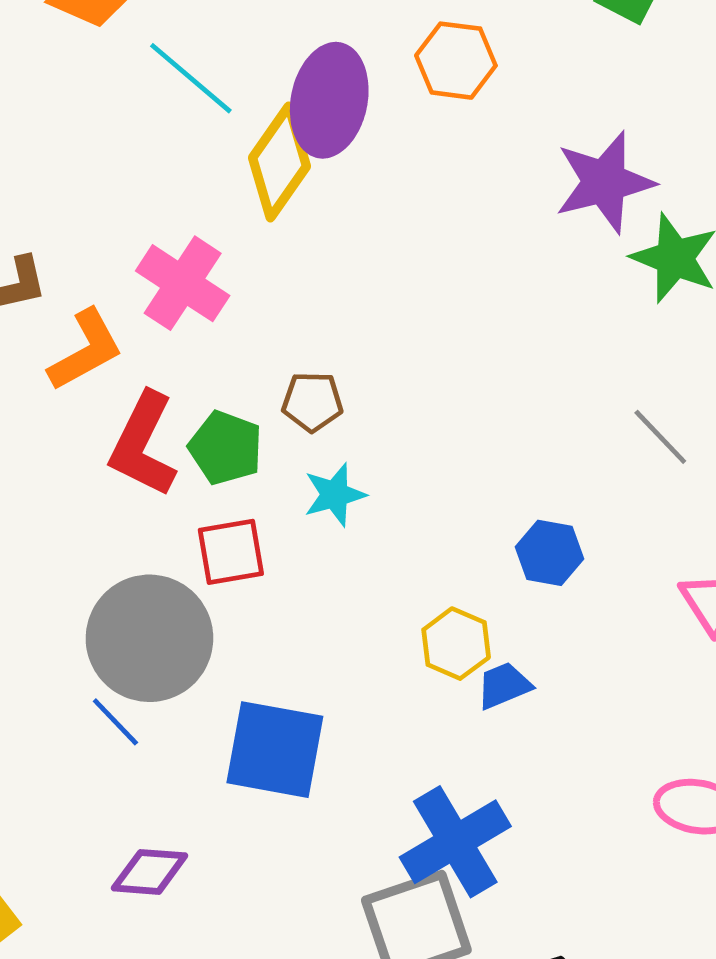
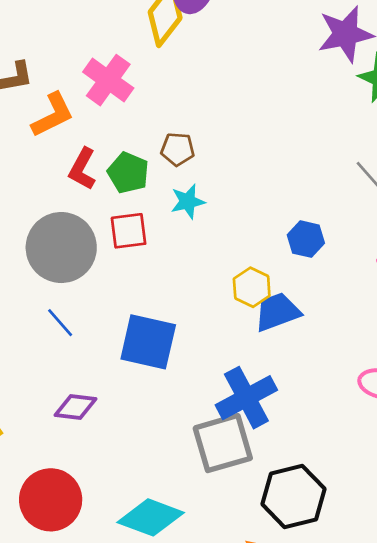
red L-shape: (143, 444) -> (82, 169), size x0.7
gray circle: (149, 638) -> (61, 248), moved
blue trapezoid: (504, 686) -> (277, 312), size x1.5

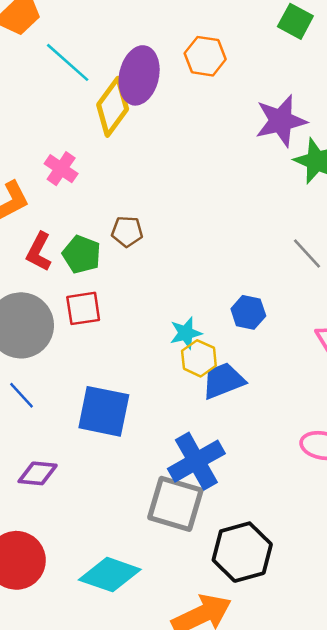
pink cross: (108, 80) -> (61, 169), size x0.7
cyan star: (188, 201) -> (186, 333), moved
gray square: (223, 443) -> (175, 504), turned 34

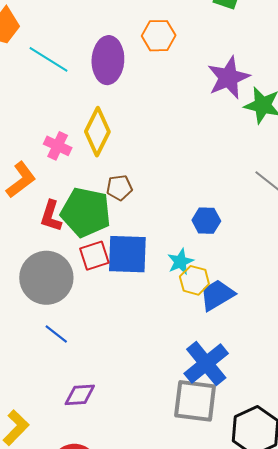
yellow diamond: (113, 107) -> (97, 132), moved
green pentagon: (82, 254) -> (86, 212), size x1.6
blue hexagon: (248, 312) -> (206, 221), moved
blue square: (104, 411) -> (127, 254), moved

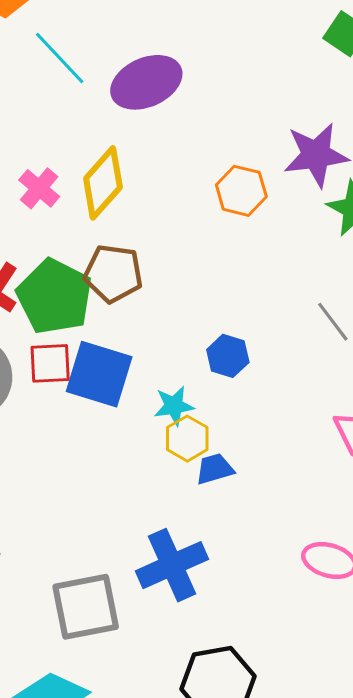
orange hexagon: (159, 36) -> (241, 191), moved
purple ellipse: (108, 60) -> (146, 82), turned 48
brown pentagon: (119, 188) -> (113, 274), size x1.5
blue trapezoid: (217, 295) -> (215, 469), size x0.7
gray square: (195, 401) -> (86, 607), moved, turned -33

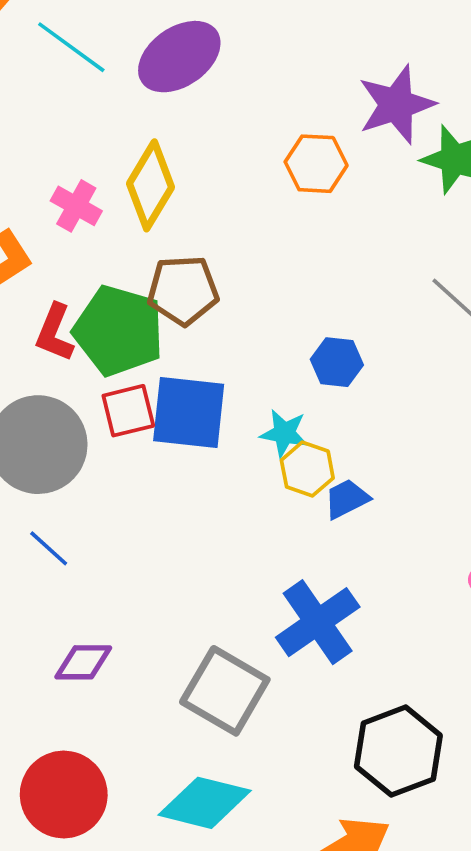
cyan star: (174, 406) -> (284, 433), turned 30
gray square: (86, 607) -> (225, 691), turned -38

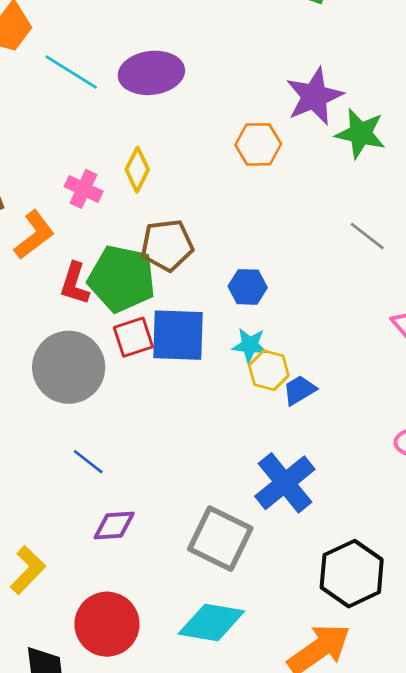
purple ellipse: (179, 57) -> (151, 73), turned 32
yellow diamond: (150, 185) -> (137, 170), size x0.7
blue hexagon: (337, 362) -> (248, 287), moved
blue line: (49, 548) -> (88, 462), moved

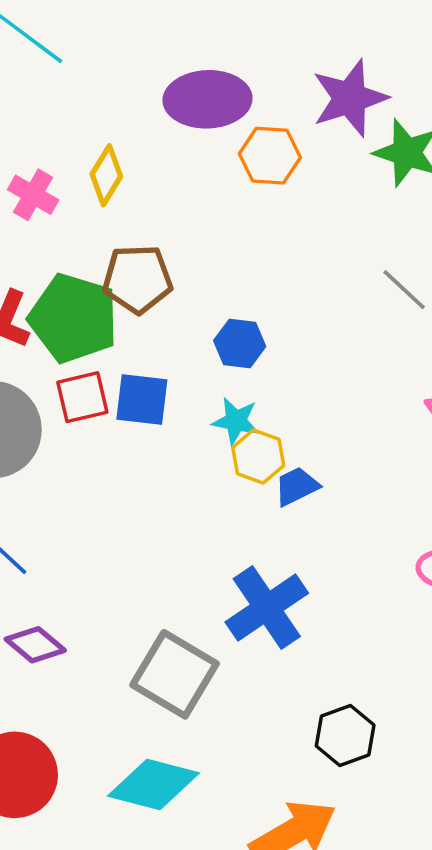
purple ellipse: (151, 73) -> (208, 99), moved
blue square: (178, 335) -> (142, 400), size x0.7
purple diamond: (114, 525) -> (35, 645), turned 39
black hexagon: (352, 574) -> (345, 736), size x0.7

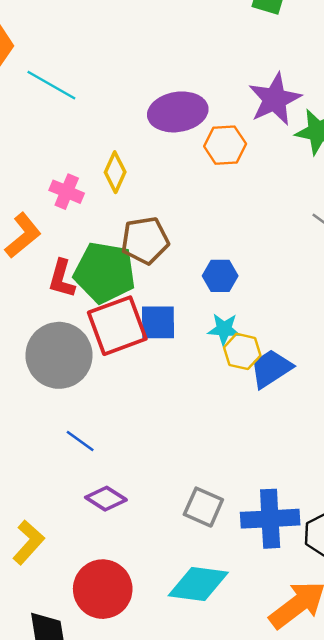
red square: (82, 397) -> (117, 326), size x1.6
blue trapezoid: (297, 486) -> (271, 369), size x1.4
blue cross: (267, 608) -> (270, 519), moved, turned 38
gray square: (175, 674) -> (203, 507), size x0.7

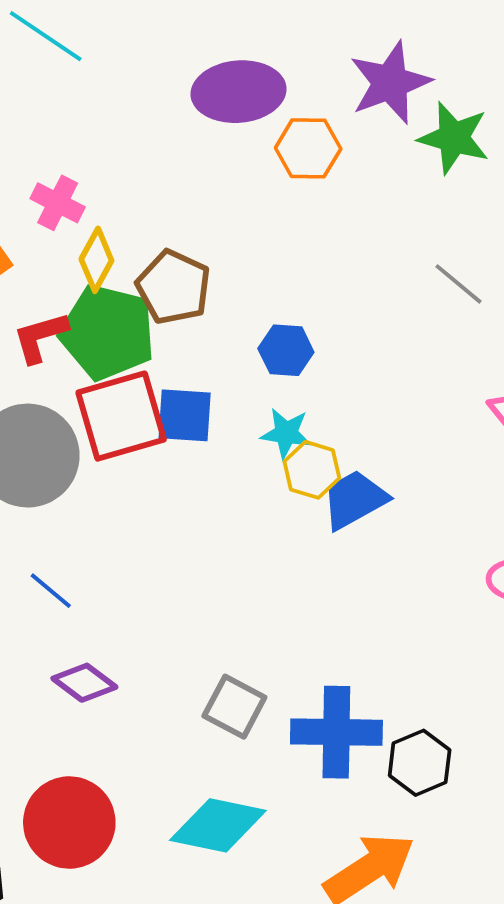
yellow diamond: (115, 172) -> (96, 260), moved
brown pentagon: (145, 240) -> (174, 287), turned 30
red L-shape: (62, 279) -> (40, 337), turned 54

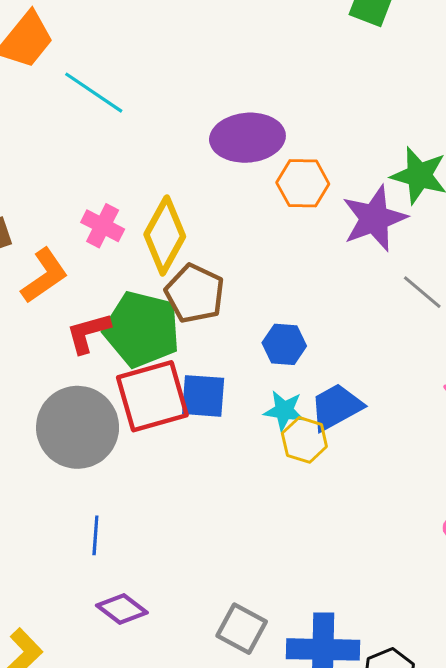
purple star: (390, 83) -> (374, 218), moved
yellow diamond: (96, 260) -> (165, 235), moved, size x1.5
blue trapezoid: (354, 500) -> (336, 407), moved
blue line: (51, 591) -> (95, 535), turned 54

